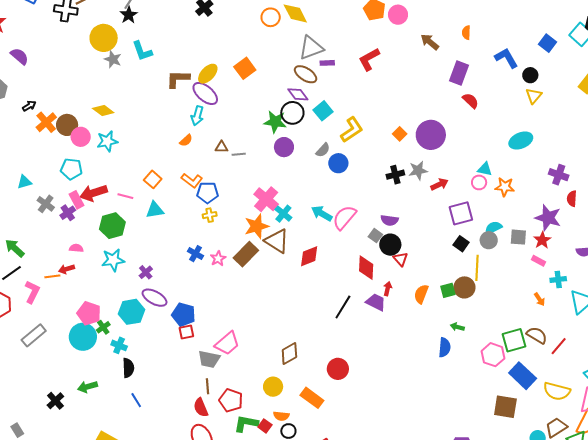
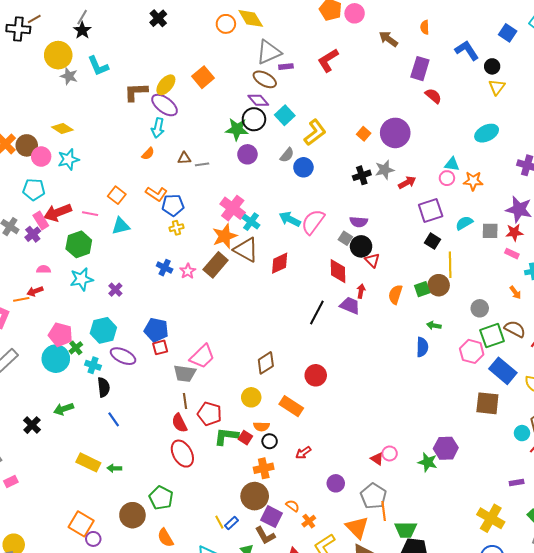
gray circle: (489, 240) -> (480, 308), moved
red star: (542, 240) -> (514, 232), turned 30
purple ellipse: (155, 298) -> (123, 356), moved

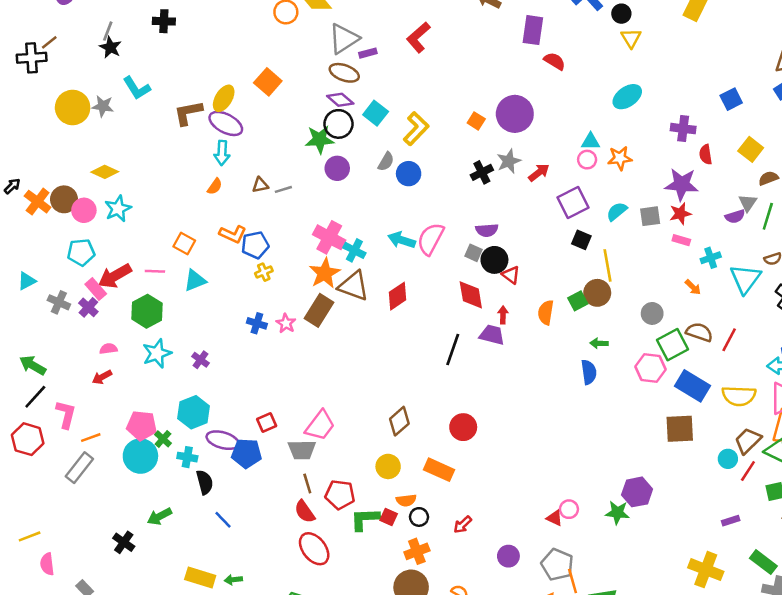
black cross: (158, 18) -> (164, 21), moved, turned -36
yellow circle: (58, 55) -> (73, 107), moved
orange line: (21, 299) -> (91, 438), moved
blue pentagon: (156, 330) -> (246, 453), moved

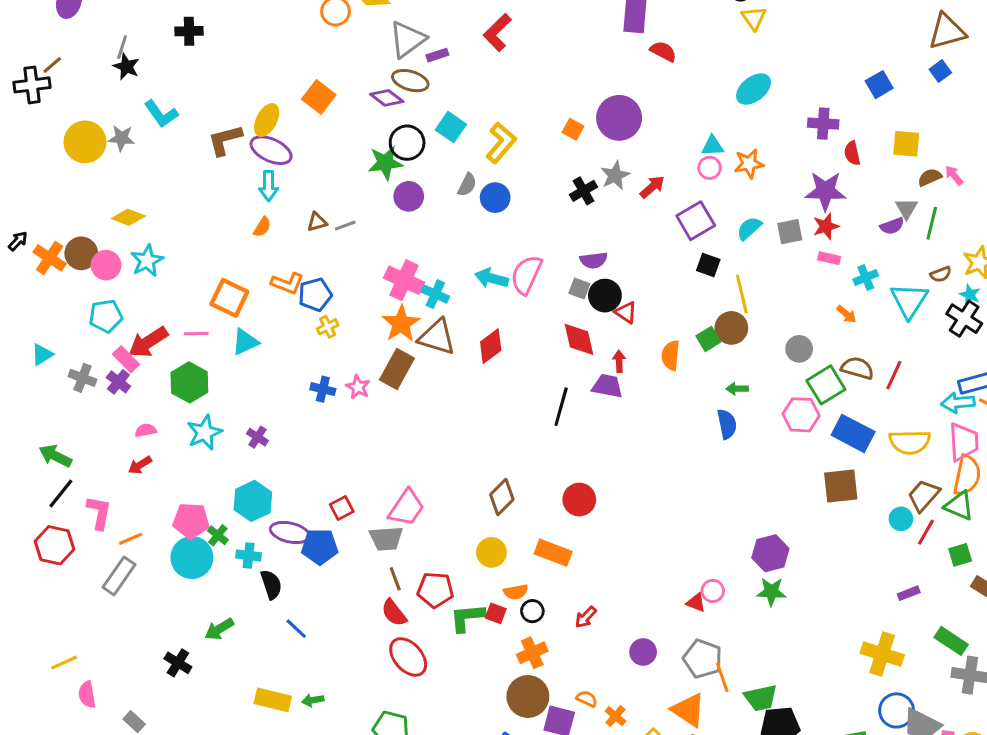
purple diamond: (340, 100) -> (387, 98), moved
yellow square: (751, 149) -> (906, 144), turned -30
orange square: (184, 243) -> (229, 298), size x1.4
purple hexagon: (637, 492) -> (770, 553), moved

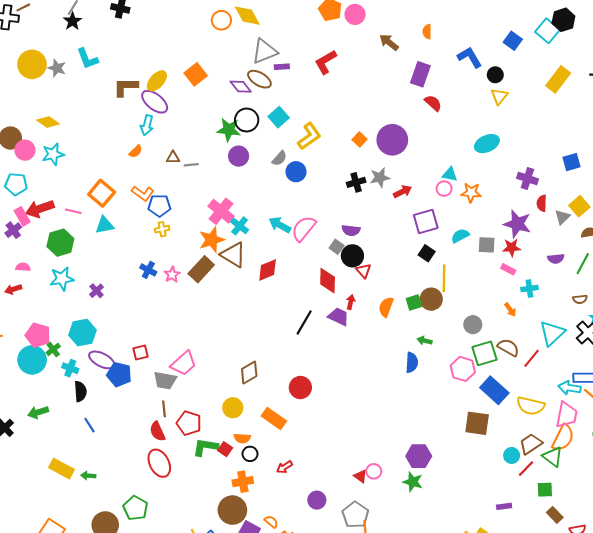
yellow square: (906, 144) -> (579, 206), turned 30
gray triangle: (906, 208) -> (562, 217), moved
cyan triangle: (909, 300) -> (552, 333), moved

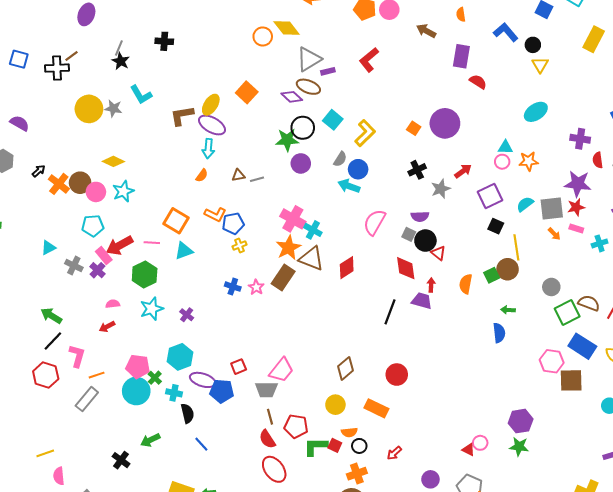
gray star: (380, 178) -> (441, 189), moved
cyan arrow: (280, 225) -> (349, 186), moved
gray square: (487, 245) -> (552, 209), size x1.4
orange arrow: (510, 310) -> (554, 234), moved
pink hexagon: (463, 369) -> (552, 361), moved

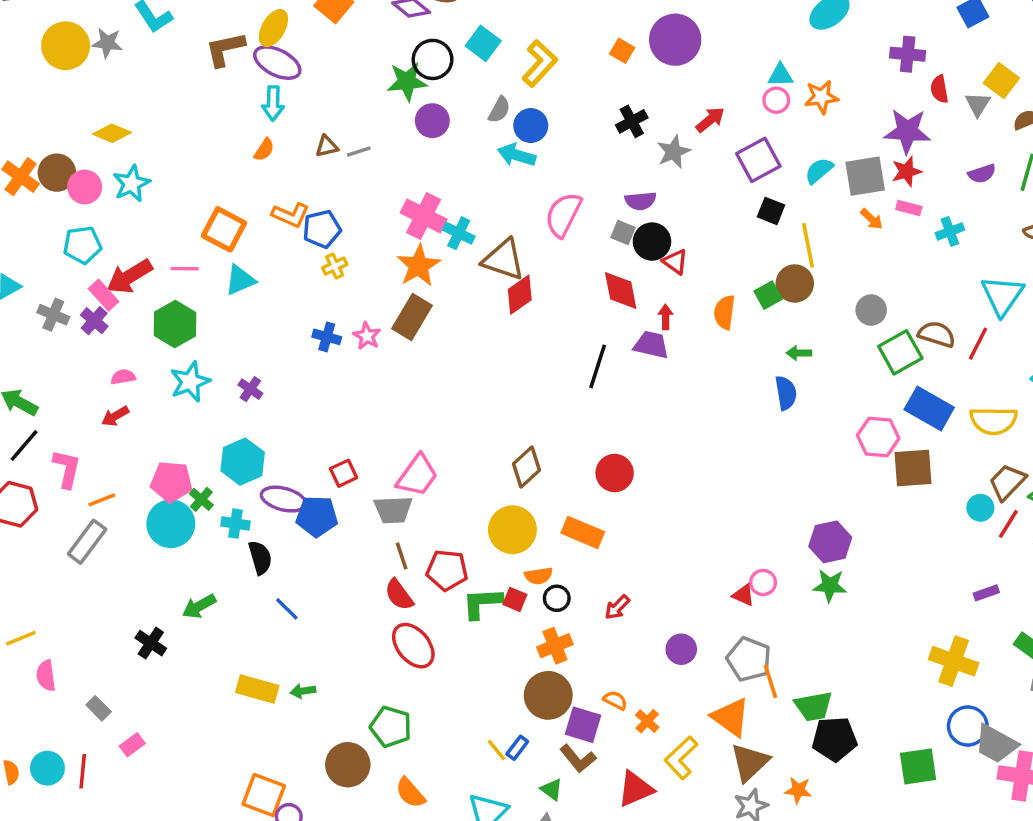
brown triangle: (312, 258) -> (504, 260), moved
yellow circle: (335, 405) -> (512, 530), size x1.4

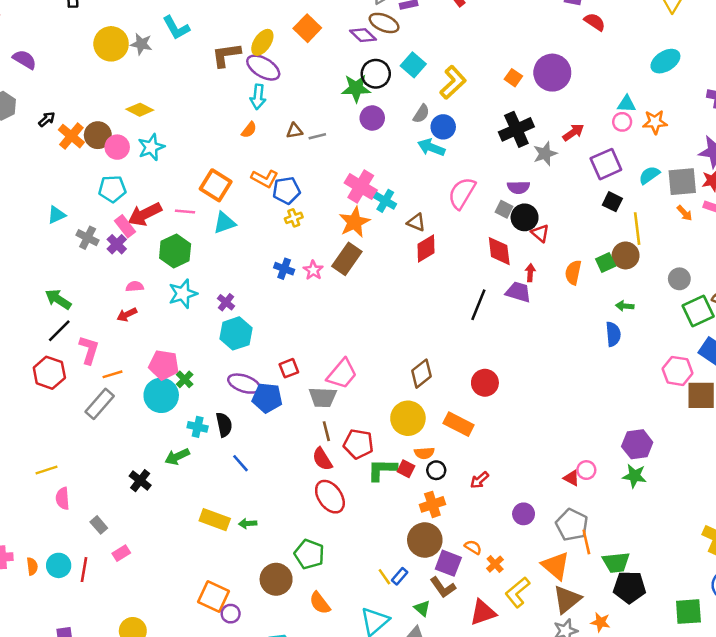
black cross: (632, 121) -> (516, 129), size x1.5
brown triangle: (504, 260) -> (416, 222), size x0.6
cyan hexagon: (243, 462) -> (236, 333), moved
cyan cross: (235, 524) -> (198, 427), moved

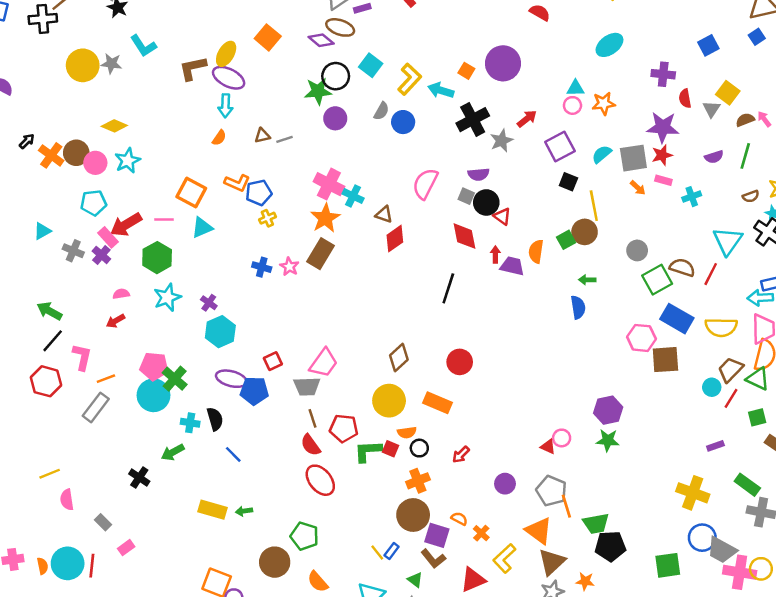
cyan arrow: (431, 147) -> (441, 90), moved
purple trapezoid: (518, 292) -> (512, 266), moved
green cross: (185, 379) -> (175, 379), size x1.5
cyan circle: (59, 565) -> (68, 563), size x1.4

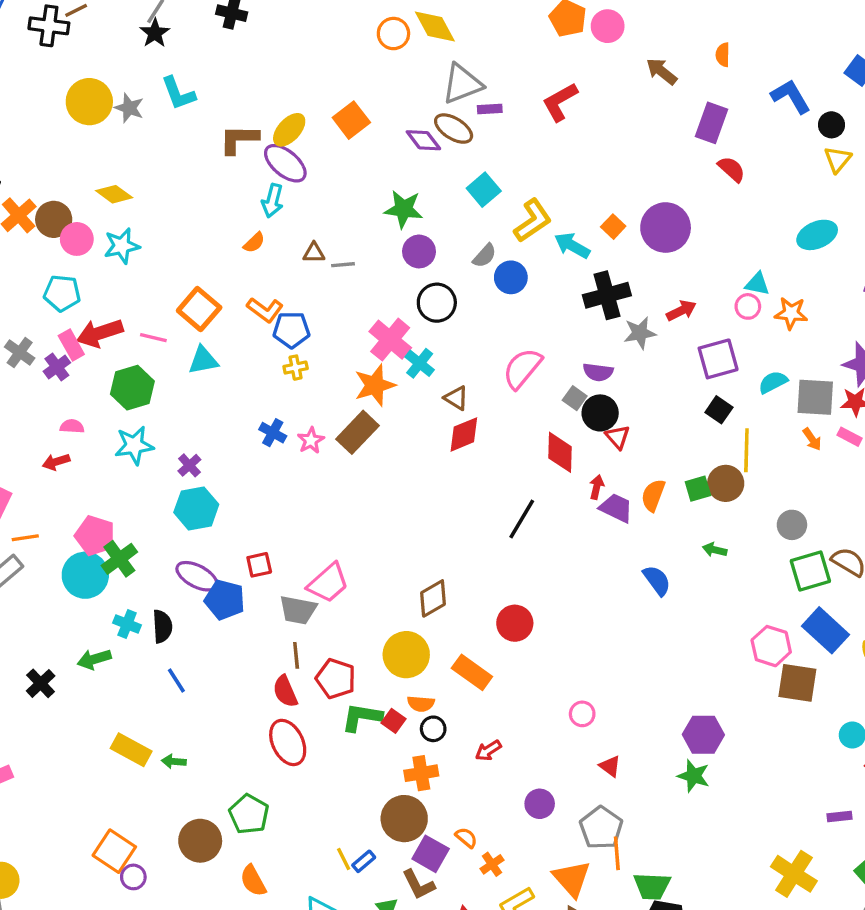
black circle: (336, 76) -> (437, 303), moved
blue semicircle: (578, 307) -> (657, 580), moved, turned -40
pink circle: (562, 438) -> (582, 714), moved

